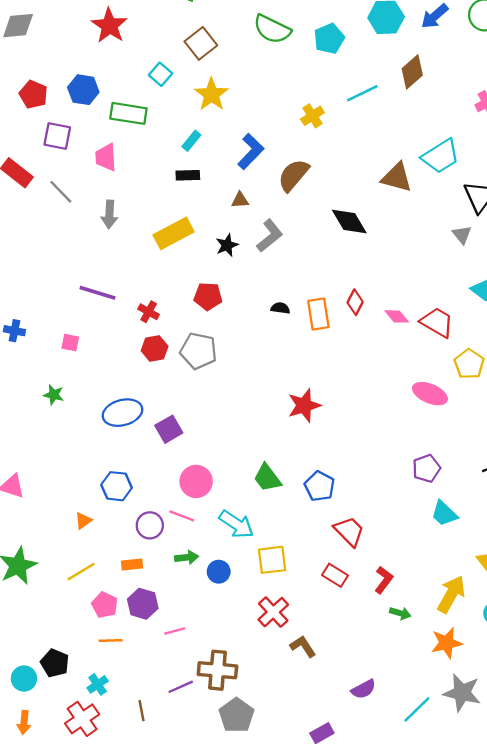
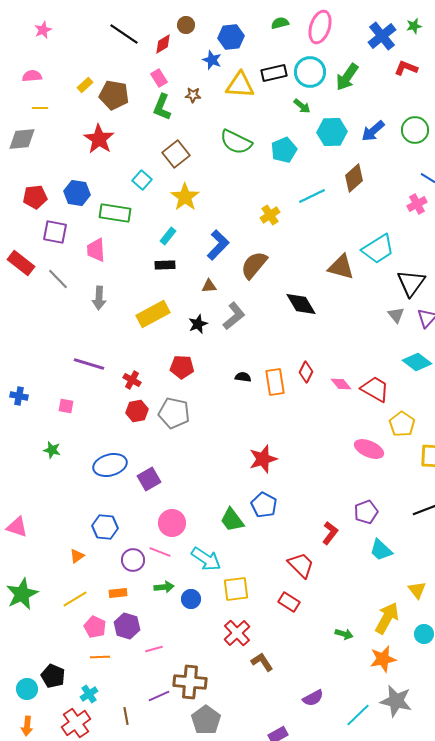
red pentagon: (33, 94) -> (35, 197), turned -30
blue pentagon: (320, 486) -> (264, 505), moved
red L-shape: (384, 580) -> (330, 533), moved

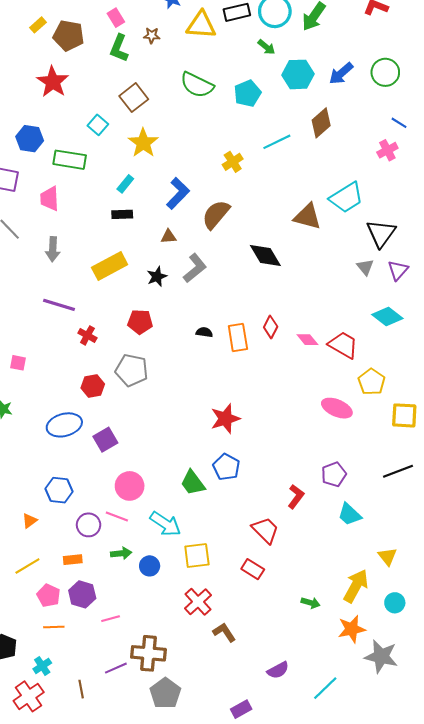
purple line: (89, 364) -> (59, 305), moved
red hexagon: (137, 411) -> (93, 386), moved
gray star: (396, 701) -> (381, 656), moved

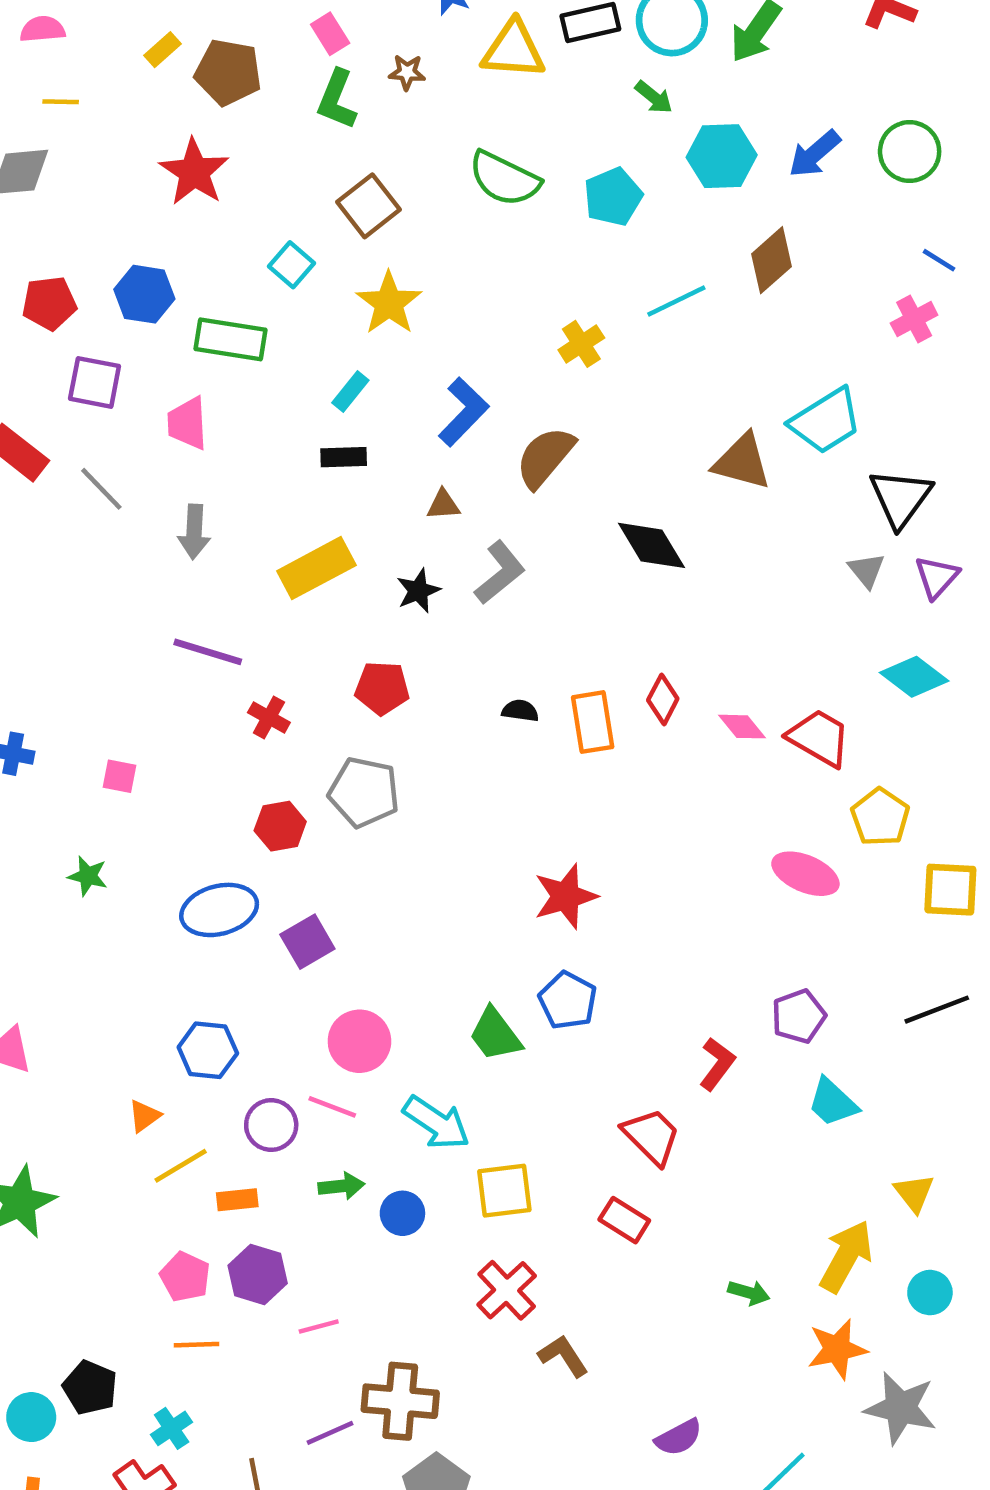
yellow line: (27, 566) -> (181, 1166), moved

